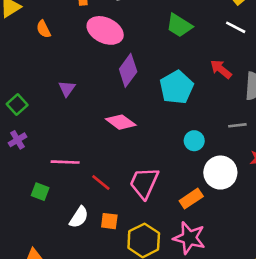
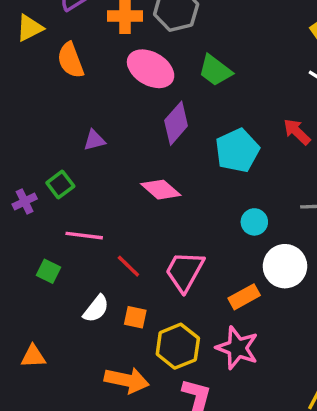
green trapezoid: (179, 26) -> (215, 70), moved
orange semicircle: (43, 29) -> (71, 60), size x1.5
purple triangle: (67, 89) -> (94, 140), turned 36
green square: (17, 105) -> (60, 184), moved

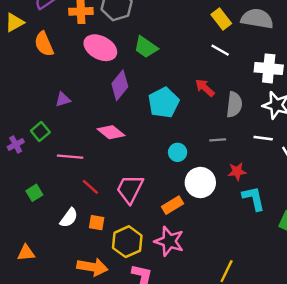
pink line: (84, 236) -> (70, 157), moved
green square: (48, 271) -> (34, 193), turned 35

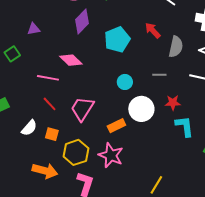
pink line: (70, 157) -> (48, 78), moved

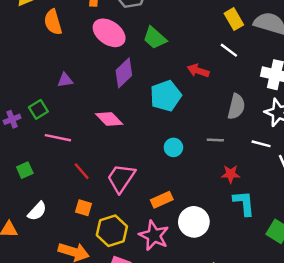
red arrow: (153, 30) -> (198, 71), moved, turned -30
pink line: (48, 78) -> (58, 138), moved
white circle: (141, 109) -> (194, 222), moved
white semicircle: (29, 128) -> (37, 211), moved

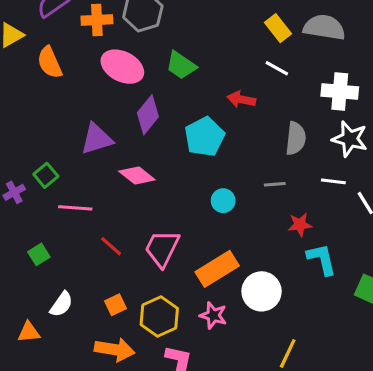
purple triangle: (65, 80) -> (97, 139), moved, size x1.6
orange rectangle: (162, 200) -> (217, 269), size x1.5
orange square: (83, 208) -> (115, 305), moved, turned -35
pink star: (154, 236) -> (213, 315), size x0.7

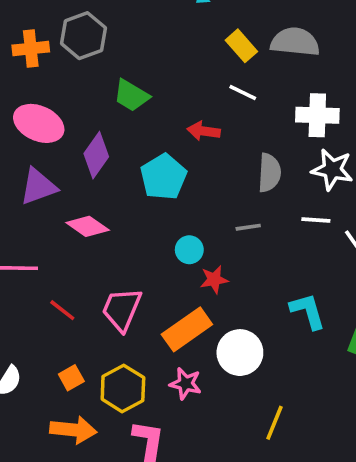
pink ellipse: (122, 67) -> (39, 123), moved
red star: (300, 225) -> (214, 280), moved

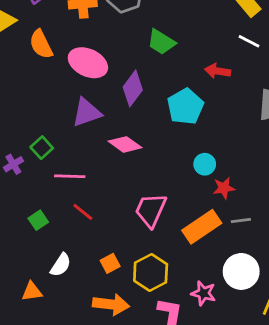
gray line: (248, 227) -> (241, 220), moved
red line: (62, 310) -> (83, 212), moved
white circle: (240, 353) -> (241, 271), moved
pink star: (186, 384) -> (203, 293), moved

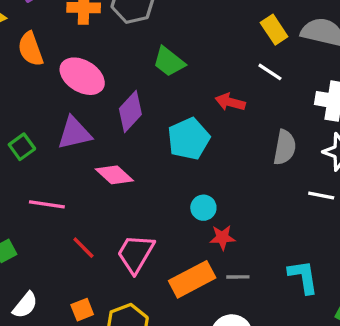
green square: (42, 148) -> (22, 147), moved
red line: (83, 212) -> (83, 248), moved

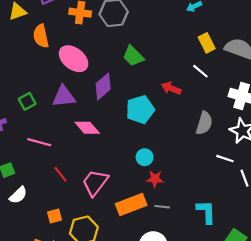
white semicircle: (25, 305) -> (18, 195), moved

